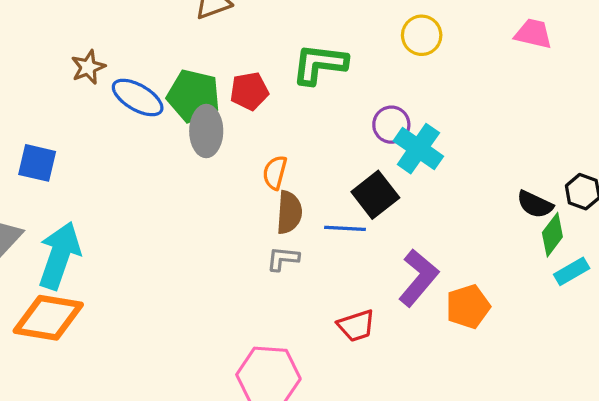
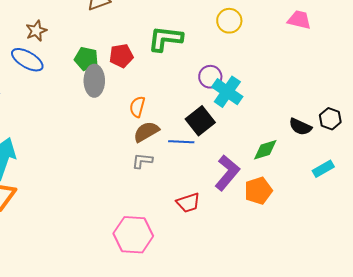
brown star: (88, 67) -> (36, 31), moved
green pentagon: (193, 96) -> (86, 59), size x0.7
blue ellipse: (138, 98) -> (27, 60), moved
brown semicircle: (289, 212) -> (146, 132), turned -124
green diamond: (552, 235) -> (265, 150), moved, turned 36

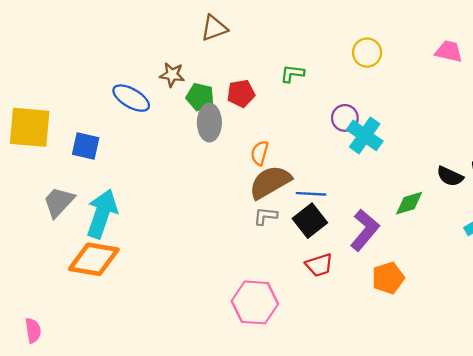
brown star: (36, 31) -> (172, 75), moved, turned 30
green L-shape: (165, 39) -> (292, 74), size x0.6
black square: (200, 121) -> (310, 221), moved
brown semicircle: (146, 132) -> (270, 182), size x1.4
orange pentagon: (258, 191) -> (388, 278), moved

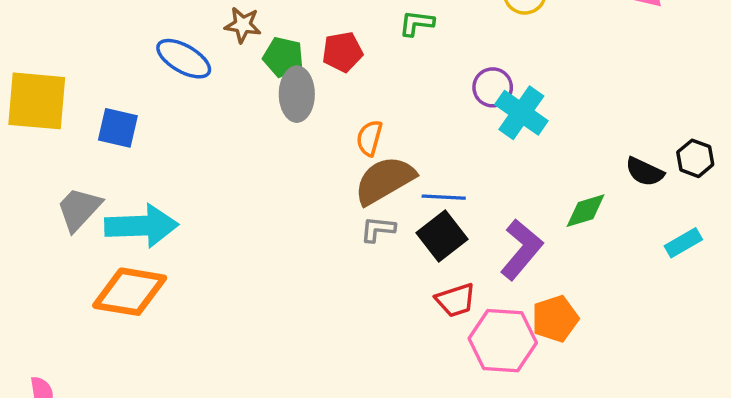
cyan arrow: (102, 214) -> (141, 226), turned 69
pink hexagon: (255, 302) -> (503, 341), moved

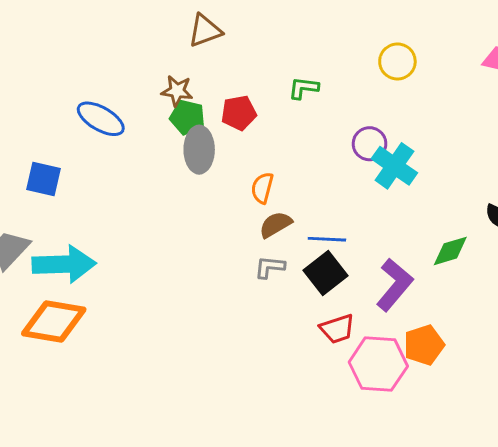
brown star: (243, 25) -> (177, 91), moved
brown semicircle: (385, 180) -> (276, 225), size x0.6

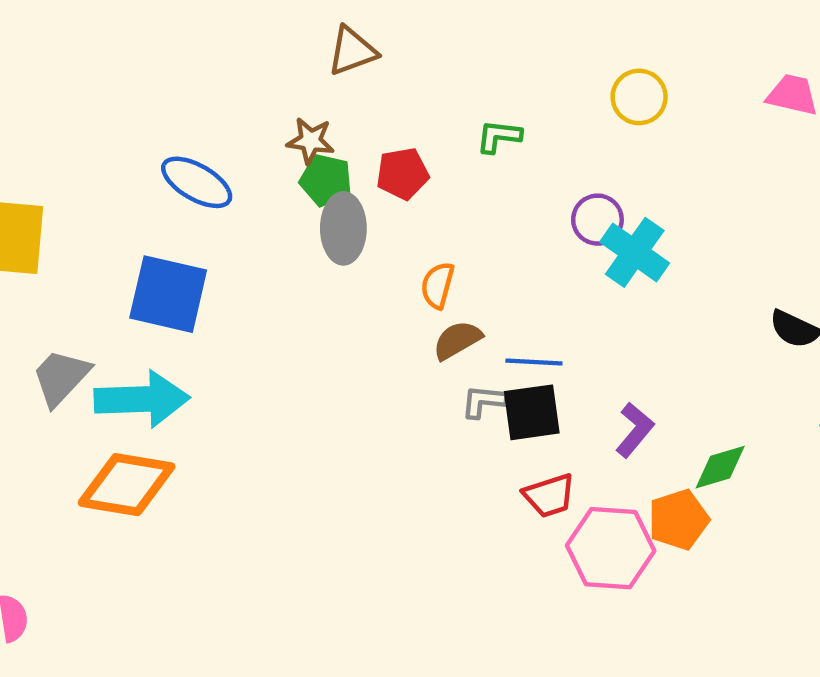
blue square: (43, 179) -> (168, 294), moved, size x1.5
green diamond: (450, 251) -> (720, 467), moved
gray L-shape: (270, 267) -> (484, 401), moved
black square: (325, 273) -> (532, 412), turned 30
purple L-shape: (394, 285) -> (635, 430), size x0.7

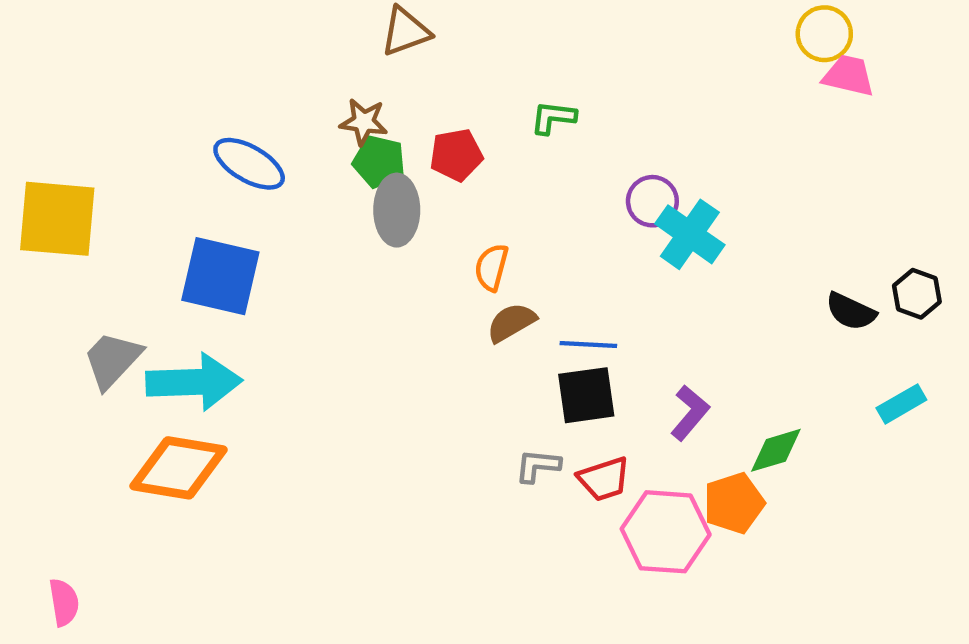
yellow circle: (639, 97) -> (824, 34), moved
gray L-shape: (484, 401) -> (538, 466), moved

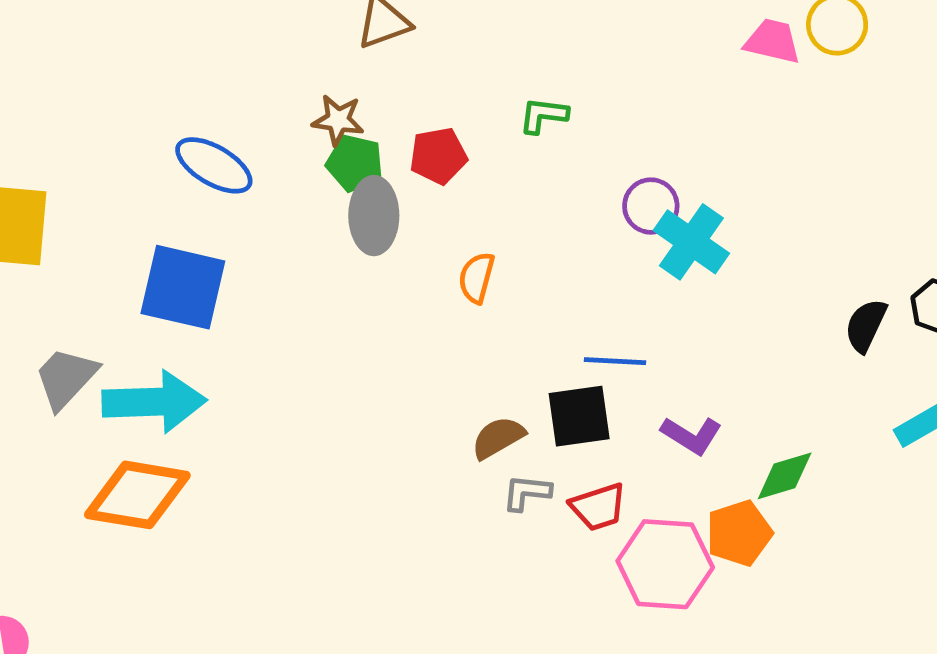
pink trapezoid: (849, 76) -> (773, 41), moved
black semicircle: (851, 311) -> (866, 325), turned 90
brown semicircle: (511, 322) -> (498, 438), moved
blue line: (588, 344) -> (615, 361), moved
purple L-shape: (690, 413) -> (691, 435), turned 82

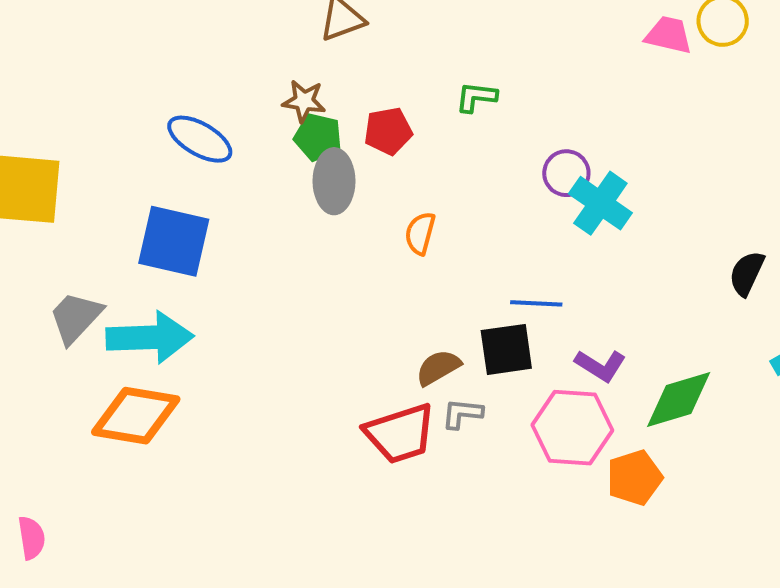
green diamond: (785, 476) -> (679, 400), size x1.4
red trapezoid: (598, 507) -> (400, 434), moved, size x1.5
orange pentagon: (739, 533) -> (635, 478), moved
pink hexagon: (665, 564) -> (572, 428), moved

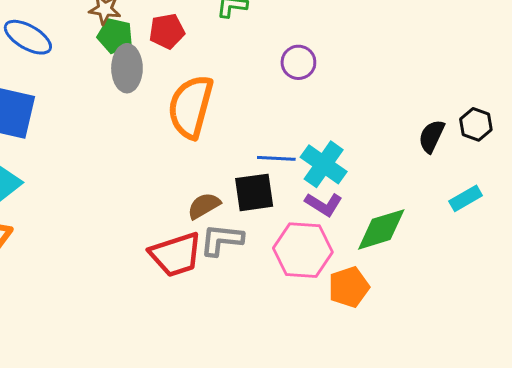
cyan cross: (600, 203) -> (324, 164), moved
orange semicircle: (420, 233) -> (191, 107), size x2.0
gray L-shape: (462, 414) -> (222, 240), size x1.4

